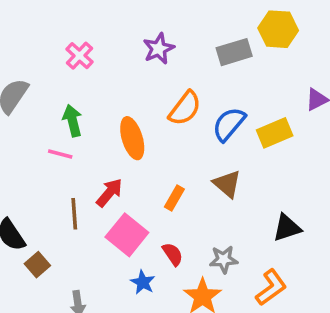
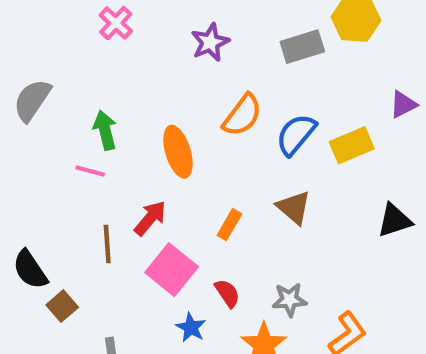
pink cross: (80, 56) -> (116, 23), moved
black triangle: (287, 228) -> (395, 220), moved

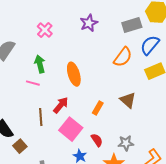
pink cross: (116, 23) -> (45, 30), moved
orange semicircle: (242, 115) -> (123, 57), moved
blue semicircle: (296, 135) -> (150, 45), moved

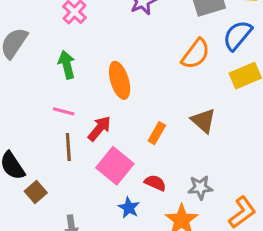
pink line: (33, 83) -> (64, 111), moved
red semicircle: (97, 140) -> (155, 183), turned -32

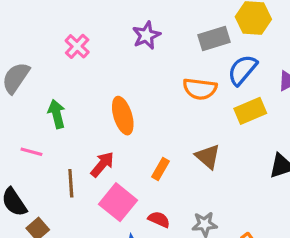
orange semicircle: (196, 54) -> (200, 89), turned 60
green arrow: (67, 65) -> (57, 114), moved
pink line: (64, 111) -> (31, 152), moved

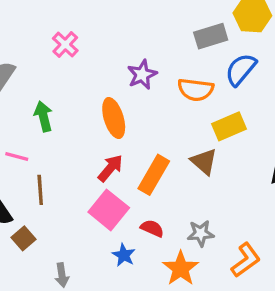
purple star: (146, 35) -> (142, 75), moved
yellow rectangle: (250, 111) -> (229, 126), moved
red arrow: (102, 164) -> (110, 168), moved
orange rectangle: (161, 169) -> (154, 175), size x1.6
brown line: (71, 183) -> (40, 190), moved

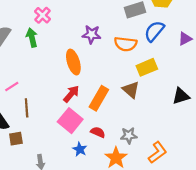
purple star: (142, 75) -> (91, 34), turned 30
green arrow: (44, 116) -> (32, 38), moved
pink line: (17, 156) -> (12, 87), turned -48
brown square: (23, 238) -> (16, 139), turned 32

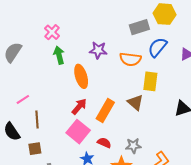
green arrow: (32, 38) -> (59, 55), moved
yellow rectangle: (147, 67) -> (150, 81), turned -60
brown square: (16, 139) -> (35, 149), moved

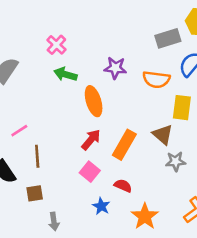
green arrow: (59, 55) -> (65, 74), turned -60
pink square: (78, 132) -> (90, 172), size x0.7
gray star: (133, 146) -> (176, 161), moved

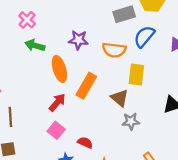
orange rectangle: (124, 145) -> (86, 86), moved

